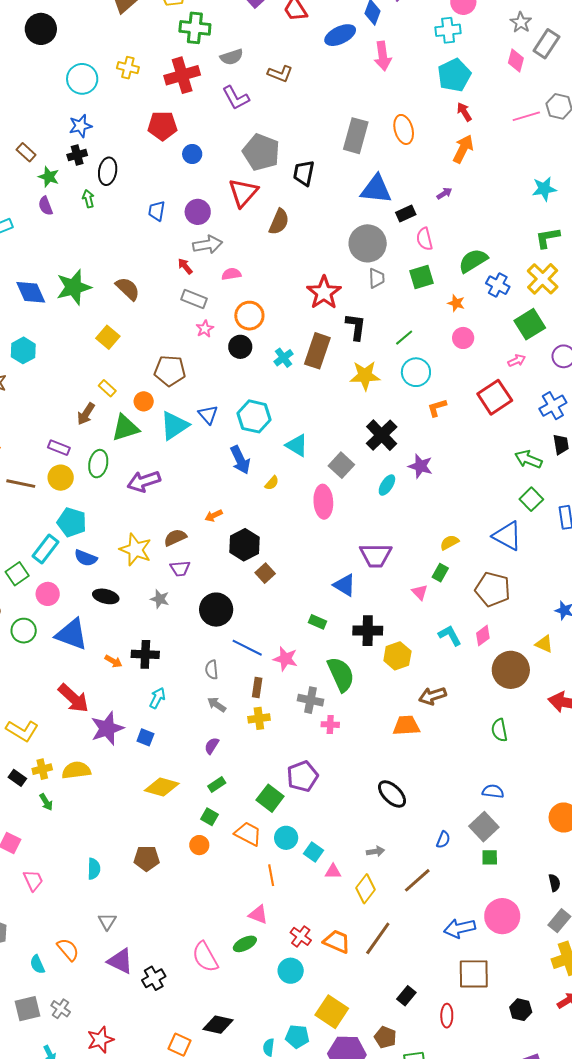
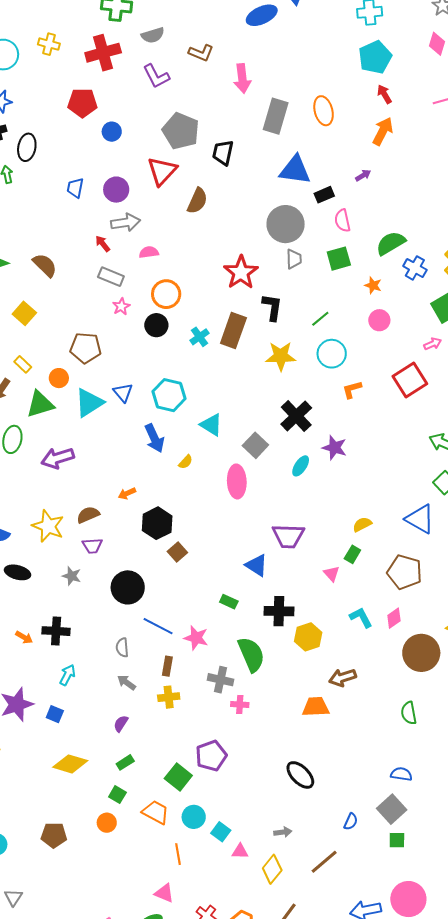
pink arrow: (383, 56) -> (242, 78), moved

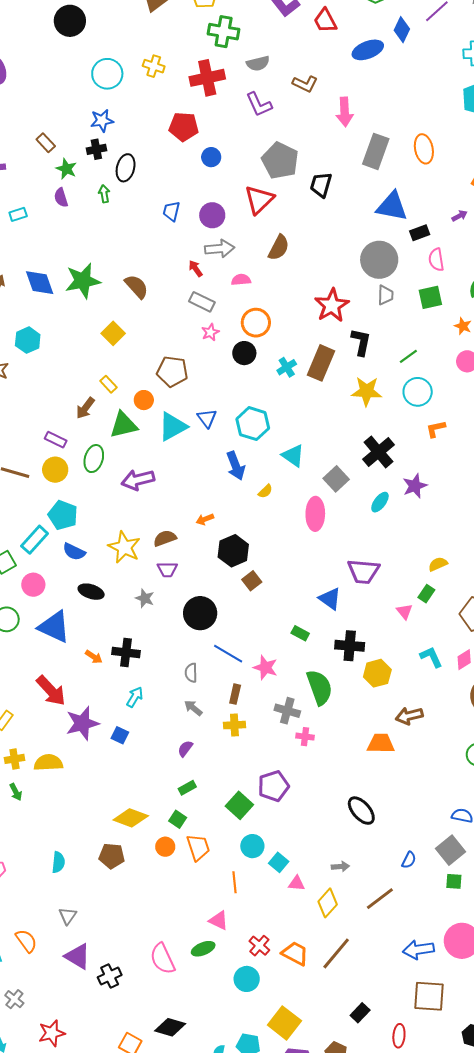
brown semicircle: (197, 201) -> (279, 248), moved
purple star: (334, 448) -> (415, 486), turned 30
yellow diamond: (70, 764) -> (131, 818), moved
orange trapezoid: (156, 812) -> (198, 847), moved, turned 40

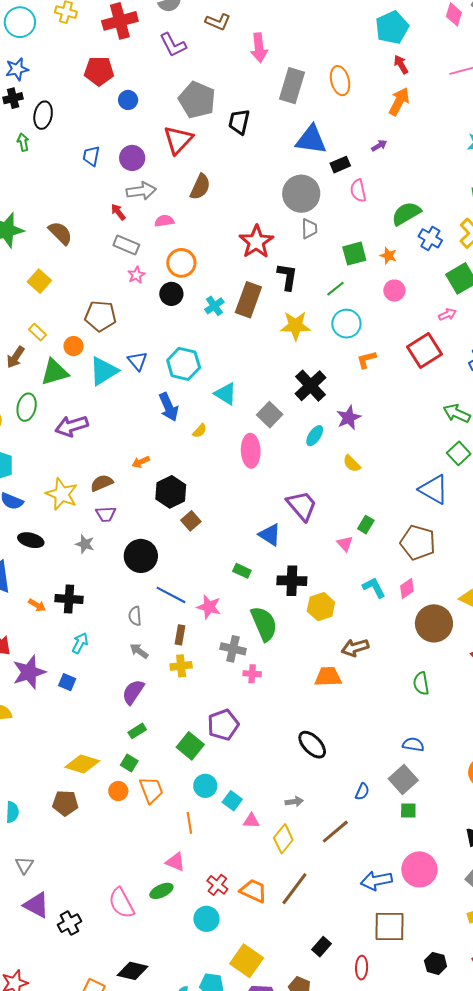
green square: (430, 297) -> (354, 254), moved
yellow semicircle: (438, 564) -> (352, 464), moved, turned -108
purple trapezoid: (363, 571) -> (302, 506), turned -132
purple semicircle: (185, 749) -> (133, 692), size x1.5

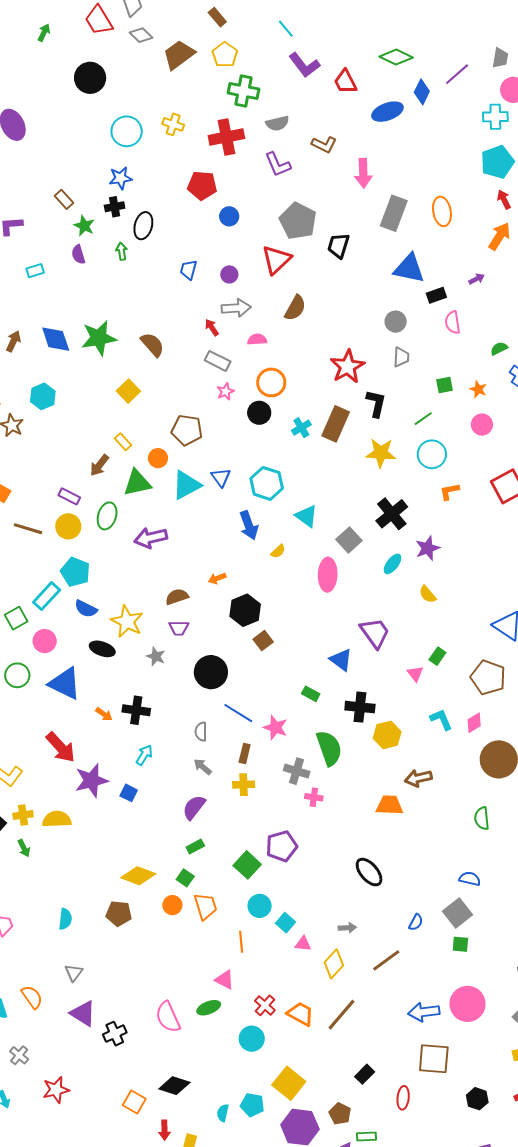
purple circle: (132, 158) -> (229, 274), size x0.7
gray circle: (301, 194) -> (396, 322), size x0.6
green semicircle: (406, 213) -> (499, 349), size x0.6
green square: (354, 254) -> (444, 385), size x0.7
yellow star: (62, 494) -> (127, 621), moved

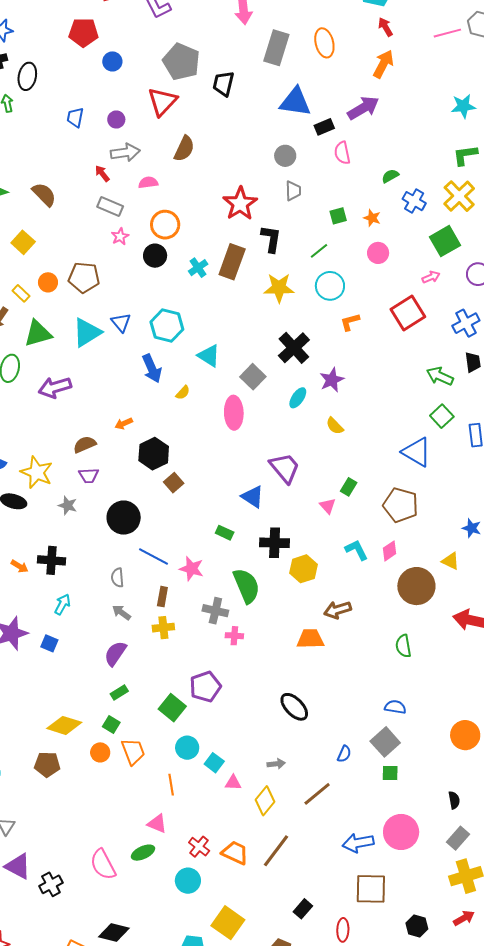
purple arrow: (477, 279) -> (363, 108), size x2.0
orange circle: (158, 458) -> (48, 282), moved

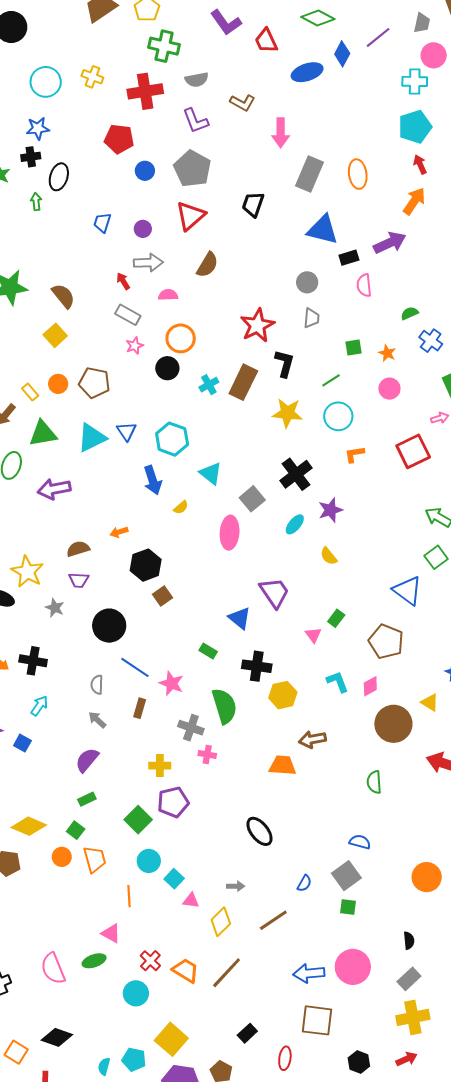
gray pentagon: (181, 62) -> (192, 169), moved
yellow square: (23, 242) -> (55, 335), moved
yellow cross: (163, 628) -> (160, 766), moved

